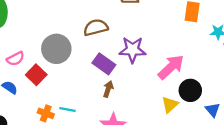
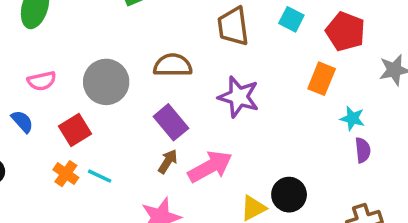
purple star: (132, 50) -> (239, 97), moved
pink arrow: (171, 67) -> (210, 167), moved
red square: (36, 75) -> (75, 130), moved

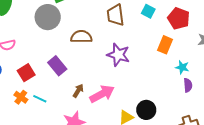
gray circle: (106, 82) -> (48, 17), moved
purple rectangle: (171, 122) -> (57, 66), moved

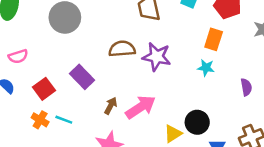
brown semicircle: (81, 37) -> (122, 49), moved
cyan star: (182, 67) -> (206, 68), moved

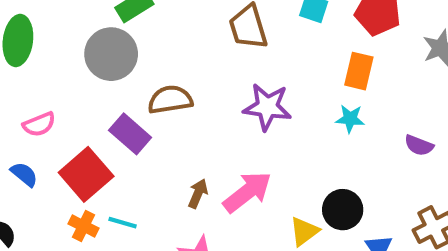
brown semicircle: (122, 49) -> (170, 100), moved
purple rectangle: (82, 77) -> (130, 134), moved
purple semicircle: (246, 87) -> (419, 145), turned 126
red square: (44, 89) -> (86, 174), size x1.4

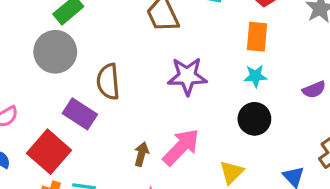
brown semicircle: (170, 100) -> (108, 82), turned -78
purple semicircle: (419, 145) -> (314, 90), turned -35
black circle: (343, 210) -> (254, 119), moved

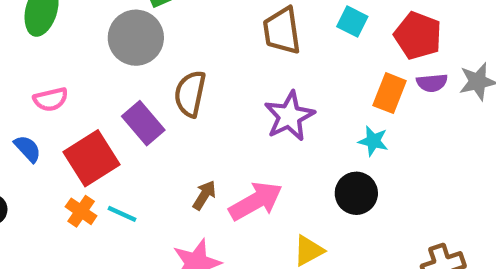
purple star: (187, 76) -> (289, 116), turned 30
purple semicircle: (314, 90) -> (432, 83), moved

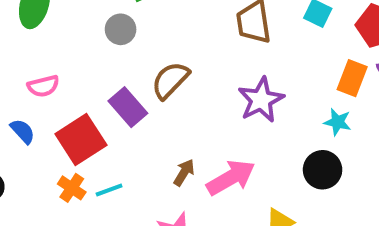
gray circle: (136, 38) -> (121, 29), size x0.6
brown semicircle: (190, 94) -> (170, 80), turned 33
cyan line: (122, 214) -> (109, 190), turned -44

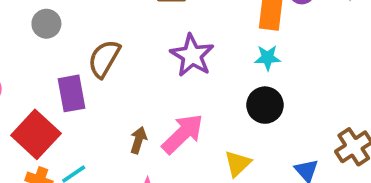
purple rectangle: (128, 107) -> (71, 93), turned 45

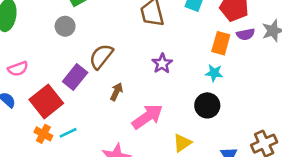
purple star: (192, 55) -> (162, 63), size x0.7
purple rectangle: (71, 93) -> (75, 77), turned 40
brown arrow: (138, 140) -> (116, 92), moved

